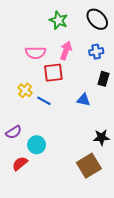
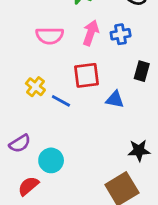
blue cross: (96, 52) -> (121, 34), moved
red square: (53, 73) -> (86, 75), moved

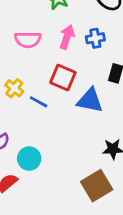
red square: (86, 75) -> (63, 77), turned 30
blue triangle: (115, 99) -> (90, 100), size x1.5

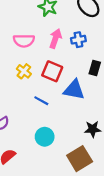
yellow cross: (14, 88) -> (24, 71), moved
blue line: (39, 102) -> (41, 101), moved
cyan circle: (29, 159) -> (45, 137), moved

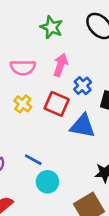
blue cross: (78, 40) -> (83, 86), moved, turned -32
blue line: (41, 101) -> (33, 160), moved

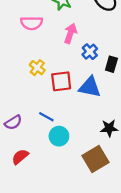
pink semicircle: (23, 68) -> (32, 23), moved
red square: (57, 104) -> (61, 81), moved, turned -30

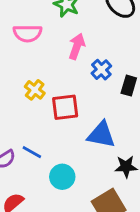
blue triangle: (90, 87) -> (101, 135), moved
blue line: (46, 117) -> (32, 152), moved

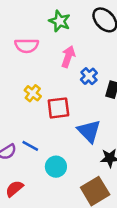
blue triangle: (101, 135) -> (89, 131), turned 35

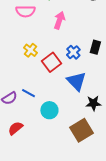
blue cross: (89, 76) -> (73, 52), moved
red square: (58, 108) -> (51, 62), turned -30

